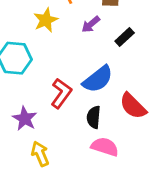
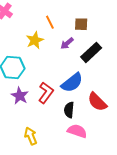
black rectangle: (125, 37) -> (91, 52), size x1.5
purple star: (25, 119) -> (20, 96), moved

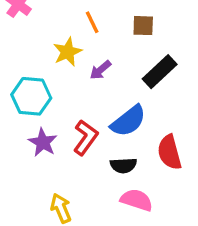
purple arrow: (67, 43) -> (100, 70), moved
red semicircle: (97, 102) -> (169, 152), turned 30
black semicircle: (69, 110) -> (123, 165), turned -98

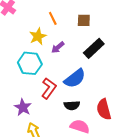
cyan hexagon: (31, 96) -> (30, 63), moved
purple star: (43, 142) -> (23, 107), moved
red semicircle: (169, 152) -> (104, 109), moved

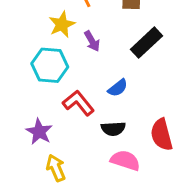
purple arrow: (58, 47) -> (92, 41), turned -80
blue semicircle: (75, 78) -> (118, 88), size x0.6
red L-shape: (49, 88) -> (78, 103), turned -75

